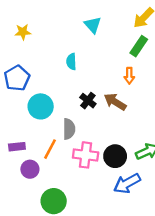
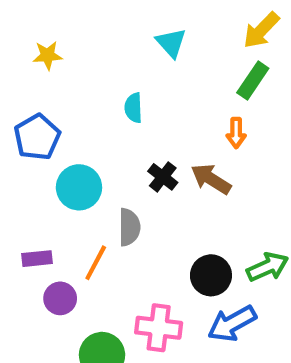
pink cross: (86, 155) -> (159, 328), moved

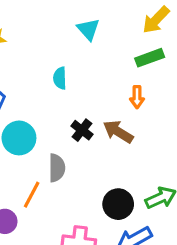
green rectangle: (253, 81) -> (150, 58), turned 36

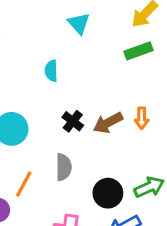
orange arrow: (137, 97) -> (142, 118), moved
brown arrow: (118, 132) -> (108, 123), turned -60
gray semicircle: (57, 168) -> (64, 167), moved

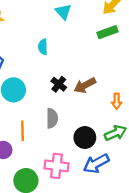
orange arrow: (142, 118) -> (117, 101), moved
orange line: (24, 184) -> (23, 131), turned -30

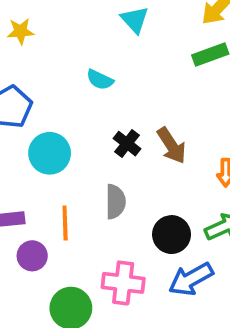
cyan semicircle: (43, 47) -> (100, 80), turned -63
brown arrow: (85, 85) -> (172, 146), turned -95

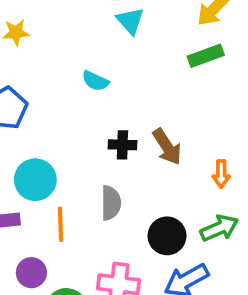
black cross: (127, 144) -> (122, 145), turned -36
cyan circle: (50, 153) -> (35, 180), moved
purple circle: (32, 256) -> (31, 273), moved

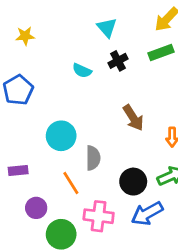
black cross: (122, 145) -> (118, 61), moved, turned -30
cyan circle: (35, 180) -> (61, 136), moved
orange line: (60, 224) -> (71, 183), moved, turned -30

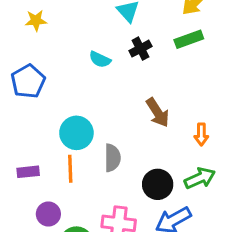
orange line: (71, 183) -> (70, 169), moved, turned 30

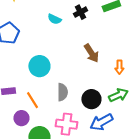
gray semicircle: (112, 158) -> (62, 92), moved
orange line: (70, 169) -> (32, 100), moved, turned -30

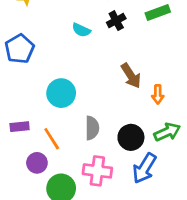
orange arrow: (119, 67) -> (158, 94), moved
blue arrow: (101, 122) -> (144, 168), turned -30

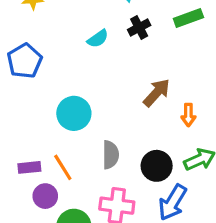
cyan semicircle: (81, 30) -> (98, 39), turned -60
brown arrow: (131, 76) -> (157, 93), turned -105
purple rectangle: (20, 127) -> (29, 167), moved

